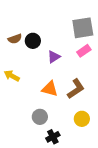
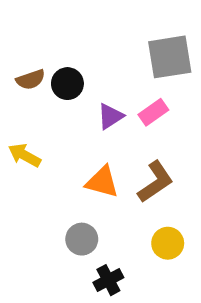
pink rectangle: (84, 51) -> (153, 112), moved

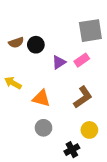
orange triangle: (102, 182) -> (41, 98), moved
black cross: (108, 280) -> (72, 150), moved

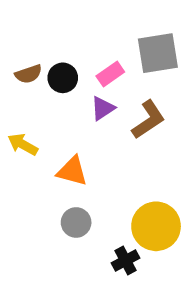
pink rectangle: (82, 60) -> (110, 74), moved
brown L-shape: (83, 97) -> (148, 120), moved
yellow circle: (89, 130) -> (156, 226), size x1.6

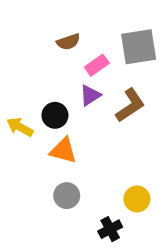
brown semicircle: (28, 74) -> (68, 42), moved
black circle: (63, 78) -> (55, 115), moved
yellow circle: (156, 226) -> (137, 199), size x0.6

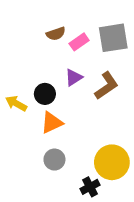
pink rectangle: (97, 65) -> (79, 42), moved
orange triangle: (63, 150) -> (52, 123), turned -40
yellow circle: (137, 199) -> (112, 162), size x1.6

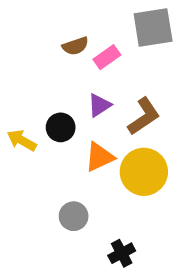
gray square: (113, 38) -> (153, 28), moved
orange triangle: (52, 123) -> (99, 157), moved
yellow circle: (112, 162) -> (144, 172), moved

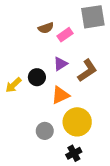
yellow arrow: (22, 140) -> (13, 85), turned -72
yellow circle: (144, 172) -> (77, 122), moved

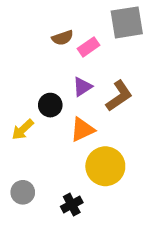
yellow arrow: (13, 85) -> (23, 130), moved
gray circle: (45, 131) -> (23, 192), moved
black cross: (74, 153) -> (72, 205), moved

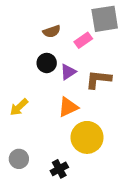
pink rectangle: (89, 47) -> (83, 40), moved
brown L-shape: (119, 96) -> (98, 79), turned -140
black circle: (50, 105) -> (47, 63), moved

